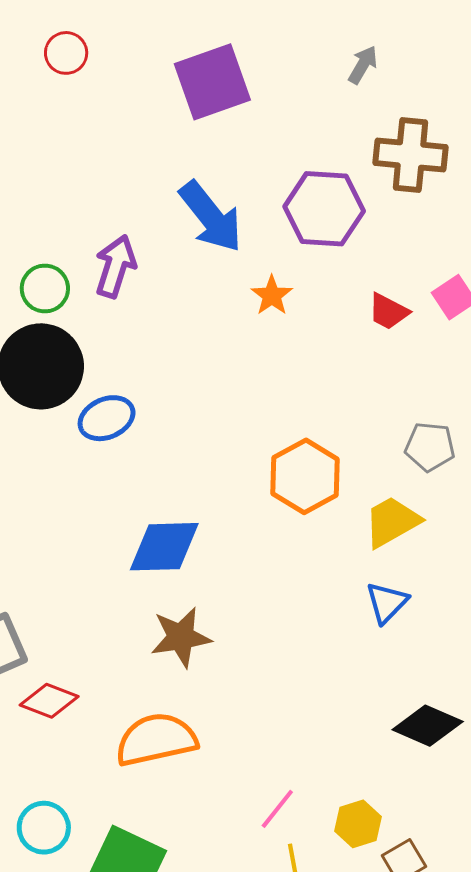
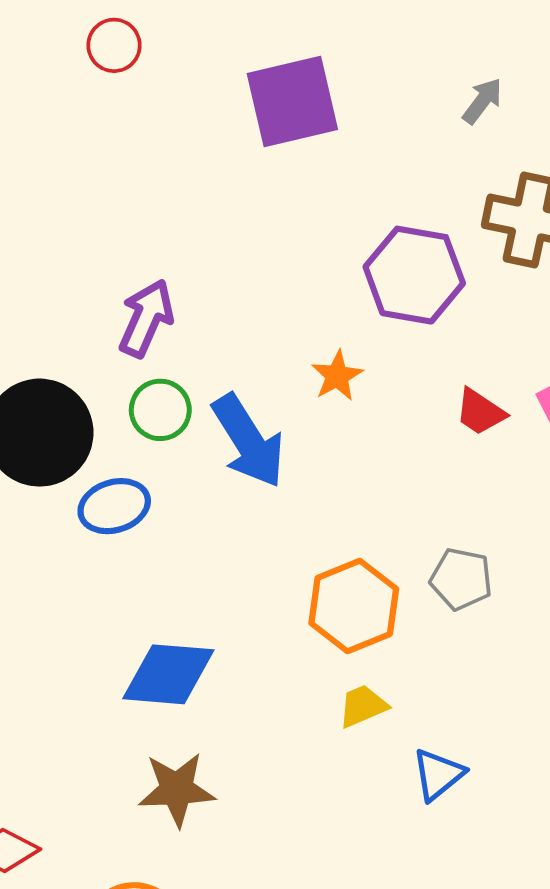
blue arrow: (211, 217) -> (248, 441), moved
green circle: (45, 289) -> (160, 410), moved
gray pentagon: (430, 447) -> (461, 579), moved
yellow trapezoid: (392, 522) -> (363, 706), moved, size x0.7

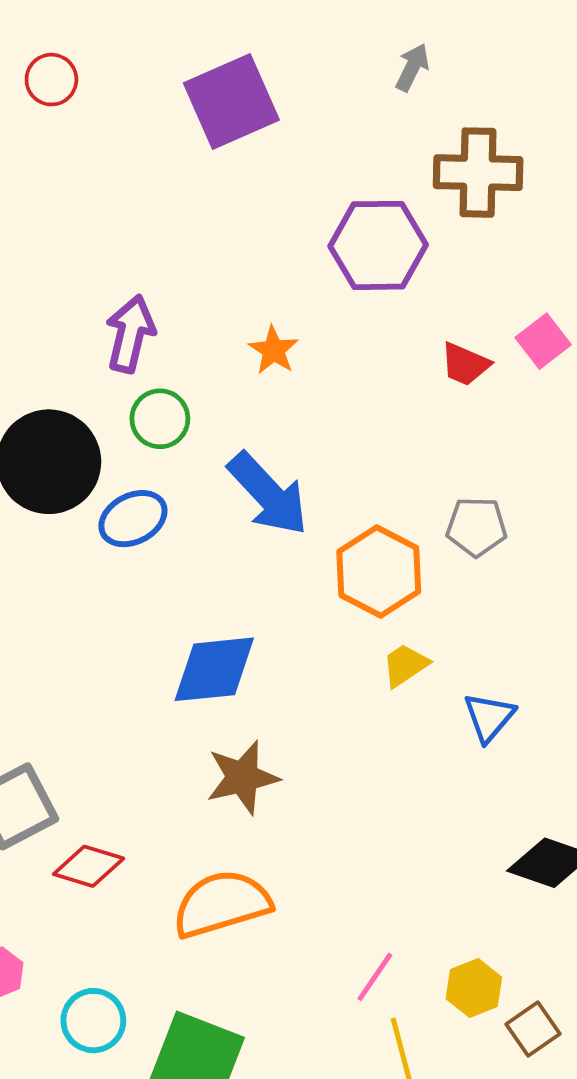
orange star: (337, 376) -> (273, 350), moved
blue arrow: (248, 441) -> (268, 494), moved

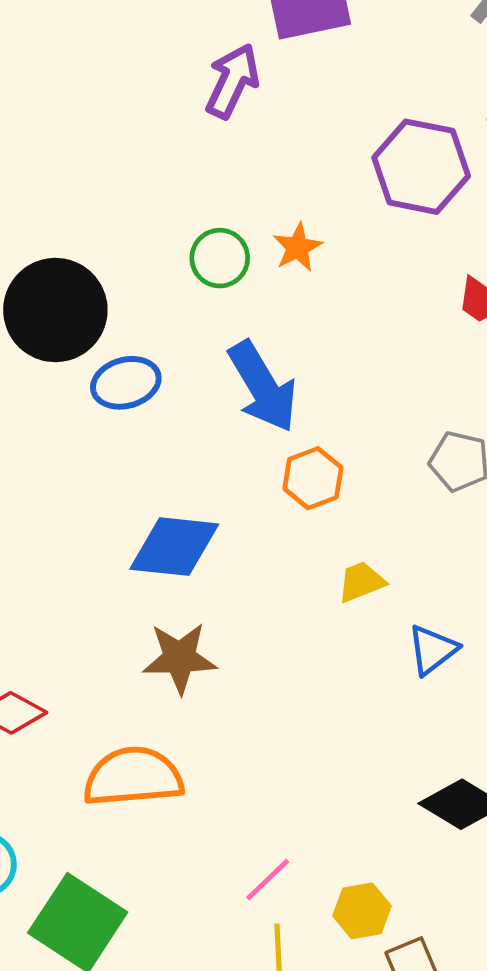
purple arrow: (130, 334) -> (232, 81), moved
green circle: (160, 419) -> (220, 258), moved
orange hexagon: (379, 571) -> (313, 478), moved, size x0.7

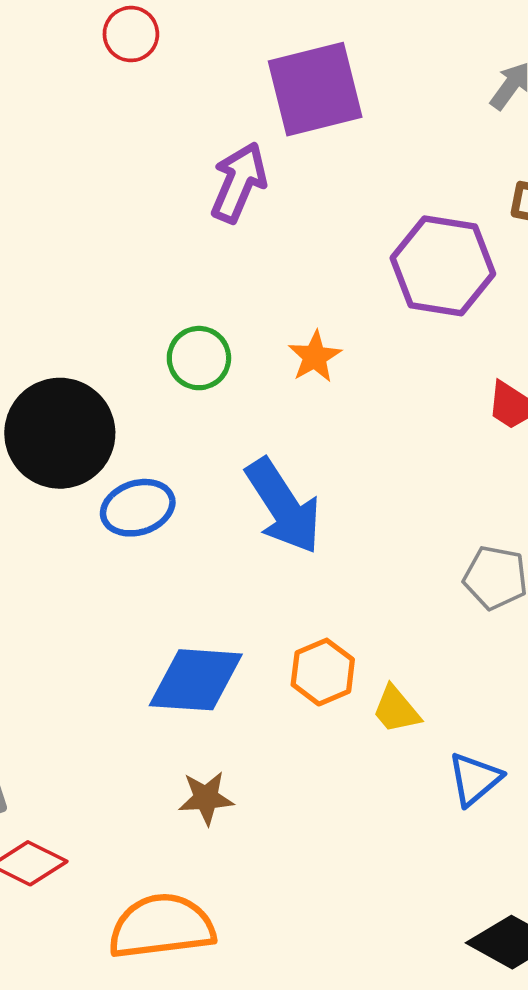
green circle: (220, 258) -> (199, 358), moved
orange hexagon: (313, 478) -> (323, 672), moved
yellow trapezoid: (361, 582) -> (396, 710), turned -106
brown star: (179, 658) -> (206, 798), size x0.7

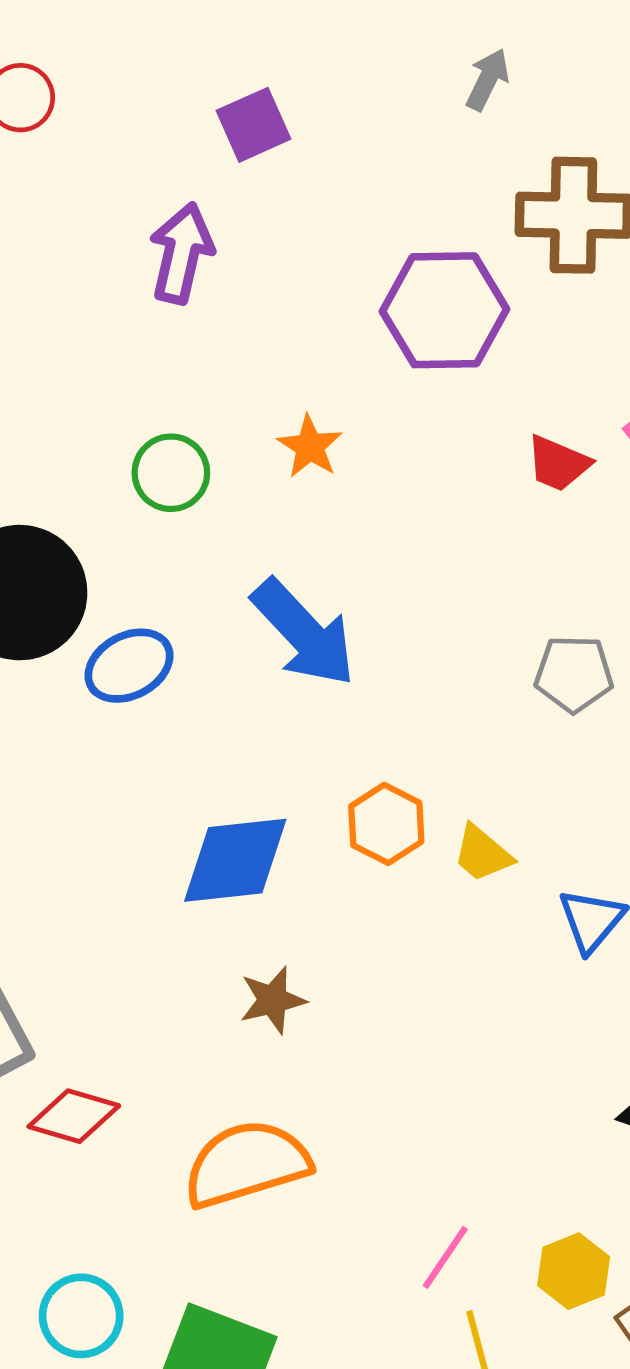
purple square: (315, 89) -> (254, 125), size x0.6

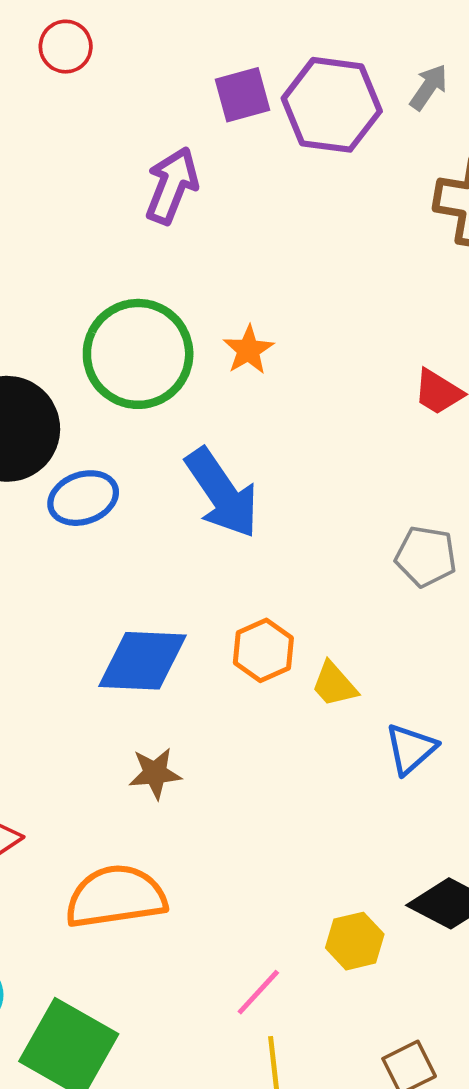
purple hexagon: (444, 310) -> (332, 105), moved
green circle: (171, 473) -> (138, 354), size x1.8
yellow hexagon: (574, 1271) -> (355, 941), moved

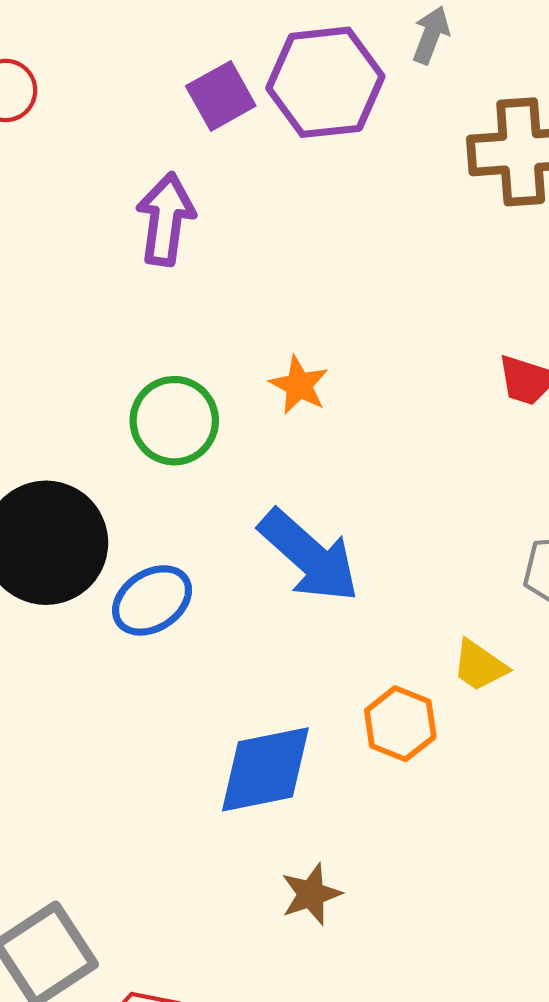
green circle: (138, 354) -> (174, 421), size x0.7
yellow trapezoid: (334, 685) -> (479, 666), moved

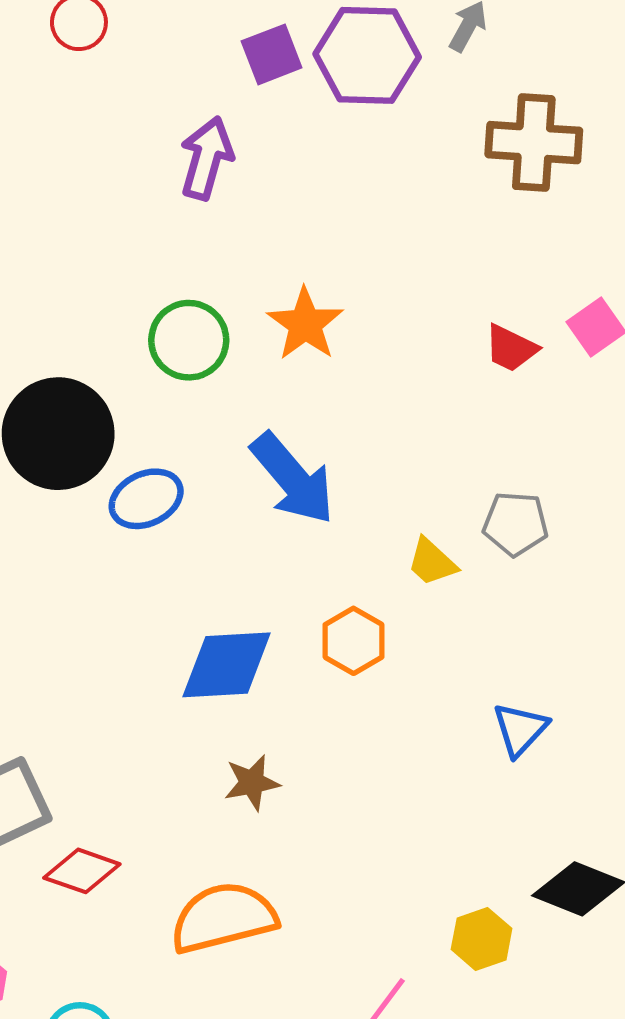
orange star: (299, 385) -> (305, 324), size x1.4
yellow trapezoid: (479, 666) -> (432, 562), moved

